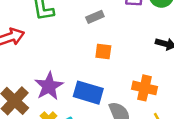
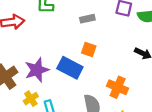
blue rectangle: (88, 93) -> (70, 68), moved

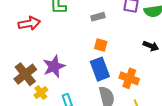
blue rectangle: (70, 68) -> (100, 69), moved, turned 45
yellow cross: (31, 99) -> (41, 92), moved

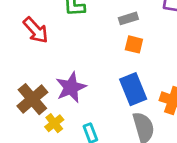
red arrow: (29, 23) -> (36, 30), turned 60
orange square: (101, 45) -> (134, 44), moved

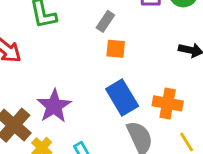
gray rectangle: (128, 18) -> (105, 21), turned -30

